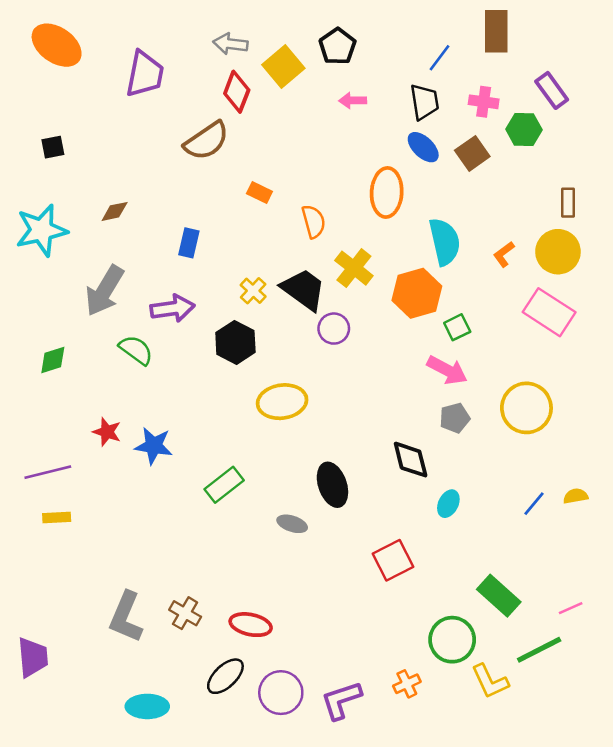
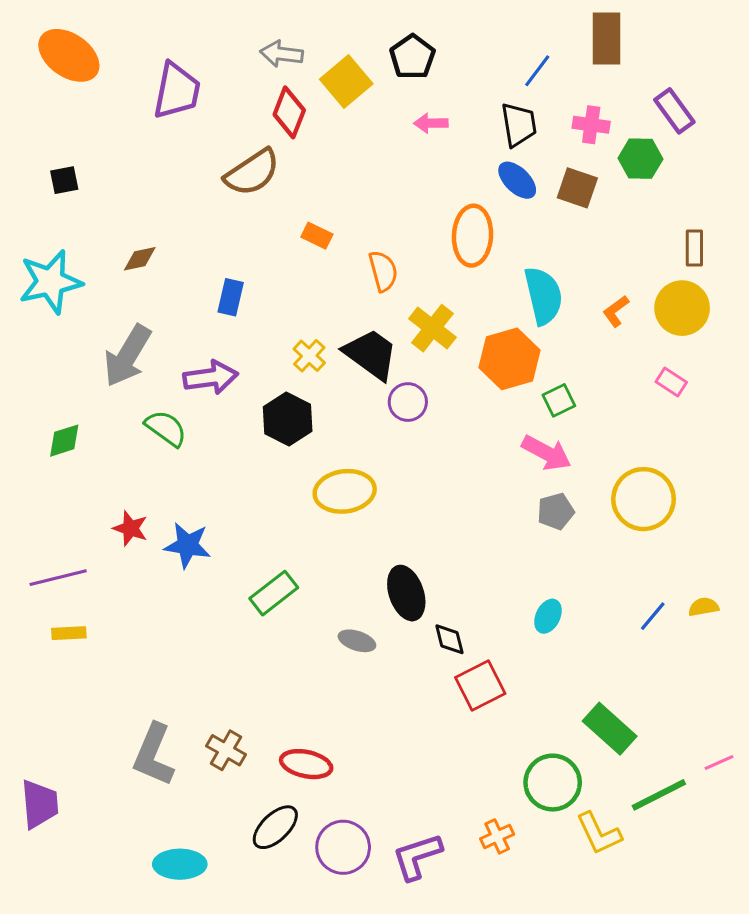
brown square: (472, 153) -> (577, 188), turned -36
pink rectangle: (549, 312) -> (671, 382), size x0.5
black diamond: (411, 460) -> (449, 639), moved, size x0.7
pink line: (571, 608) -> (719, 763), moved

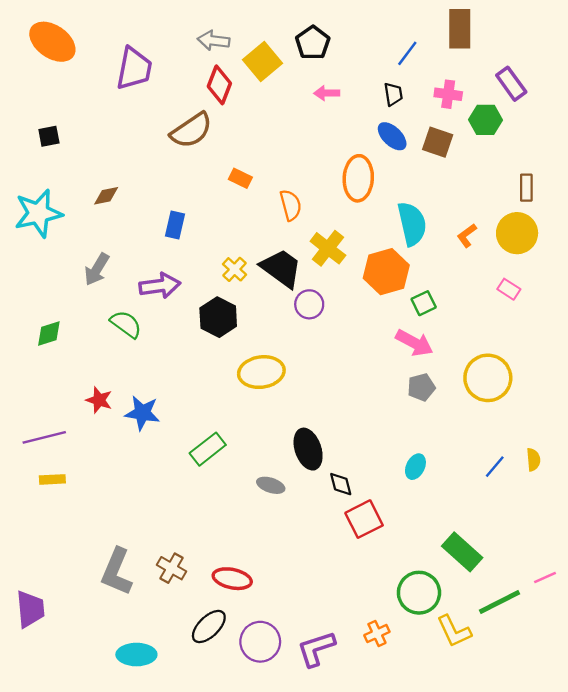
black trapezoid: (519, 125) -> (393, 94), size x0.7
gray arrow: (127, 356) -> (97, 269), size x0.7
yellow semicircle: (704, 607) -> (533, 460), turned 95

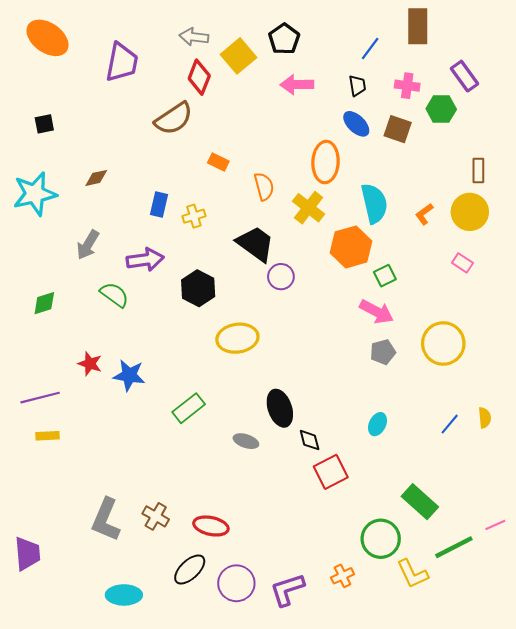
pink arrow: (327, 93) -> (297, 85), size x1.4
yellow cross: (328, 248) -> (309, 208), moved
yellow cross: (235, 269) -> (194, 216), moved, turned 30

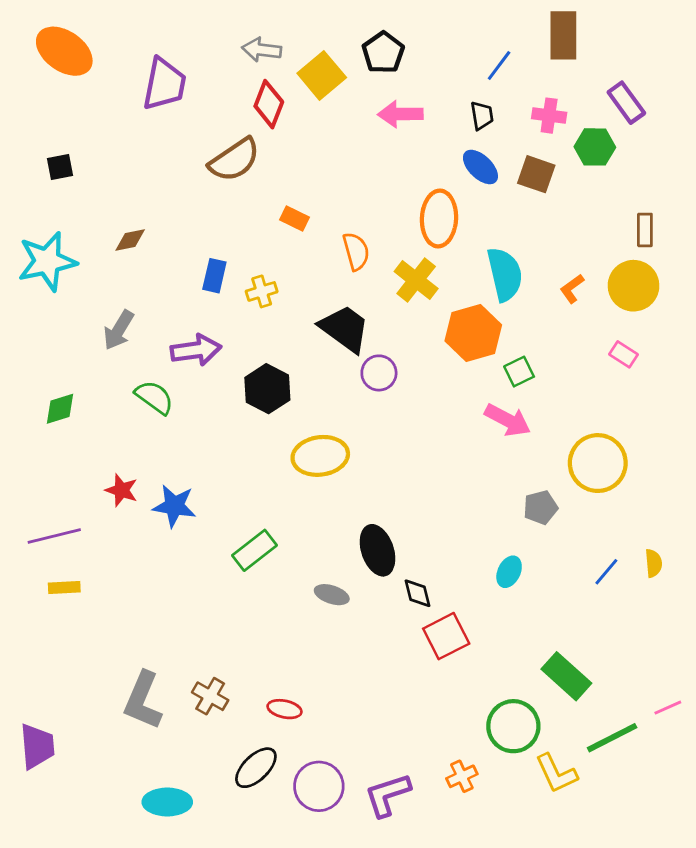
gray pentagon: (383, 352) -> (541, 507), moved
red ellipse: (211, 526) -> (285, 709), size x0.7

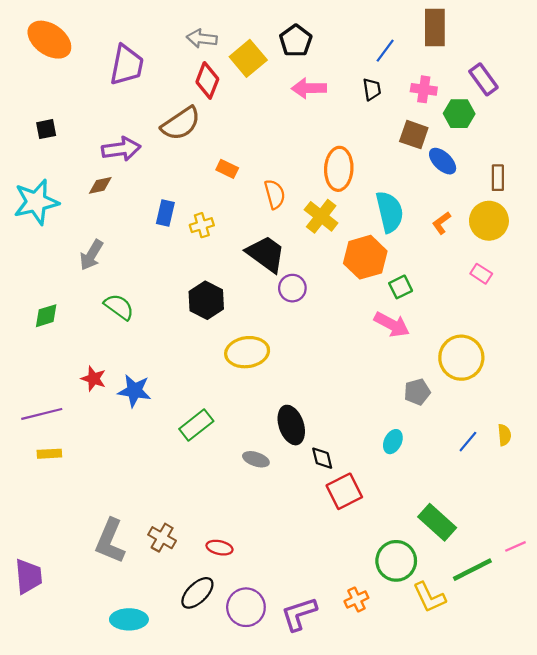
blue ellipse: (480, 167) -> (443, 161), moved
purple arrow: (196, 350) -> (121, 149), moved

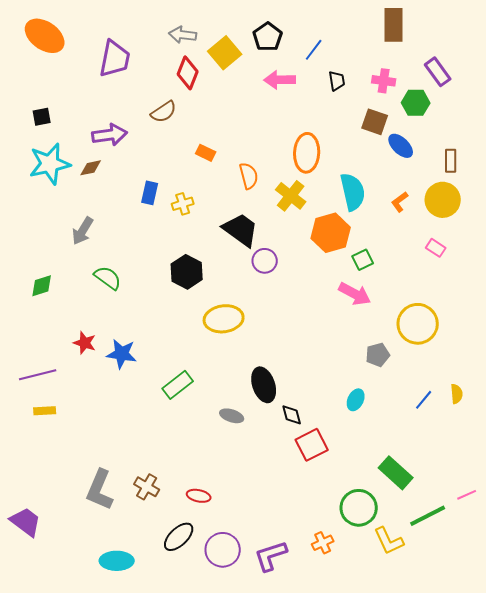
blue line: (385, 51) -> (314, 50), moved
brown semicircle: (181, 124) -> (164, 112), size x0.7
cyan star: (36, 202) -> (50, 164), moved
purple trapezoid: (28, 576) -> (26, 522), turned -48

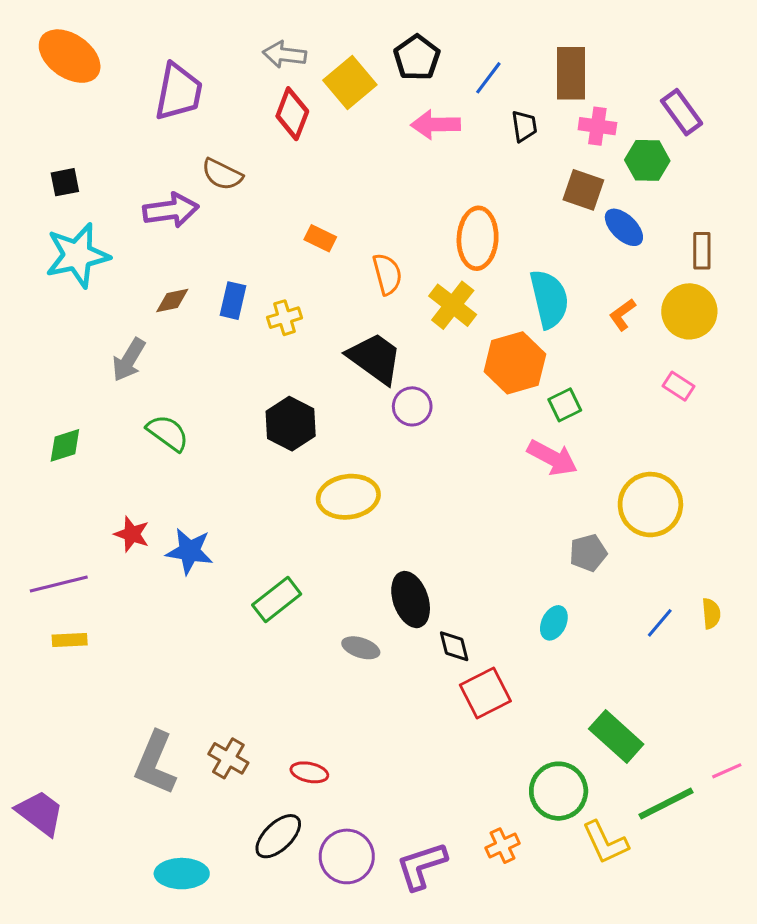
brown rectangle: (394, 25) -> (571, 73), moved
brown semicircle: (164, 112) -> (222, 174), moved, turned 60
brown diamond: (91, 168) -> (172, 301), moved

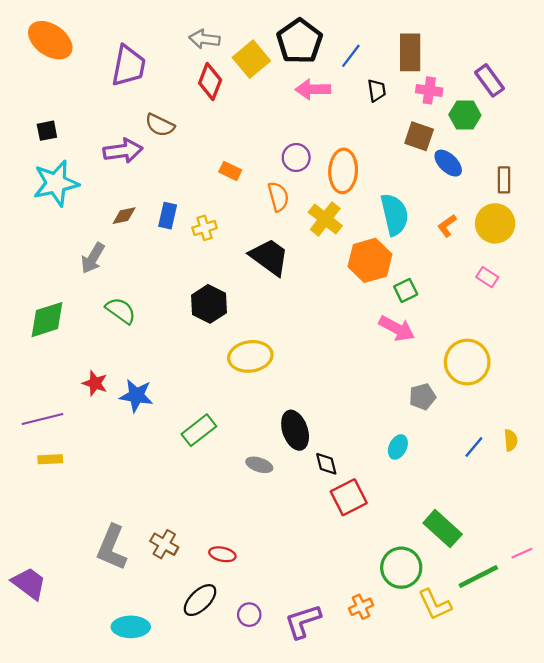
black pentagon: (417, 58) -> (300, 41), size x1.4
purple circle: (412, 406) -> (296, 158), moved
green diamond: (65, 445) -> (47, 320), size x1.5
purple circle: (347, 856) -> (249, 615), size x0.6

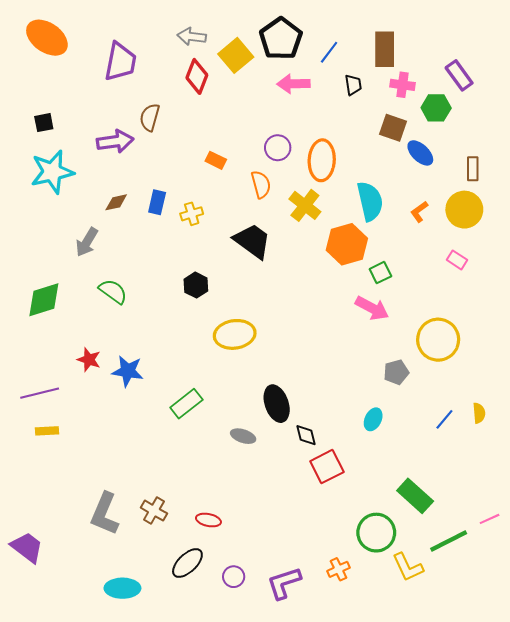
brown semicircle: (160, 125) -> (150, 117), turned 80
black hexagon: (209, 304) -> (196, 285), size x0.7

